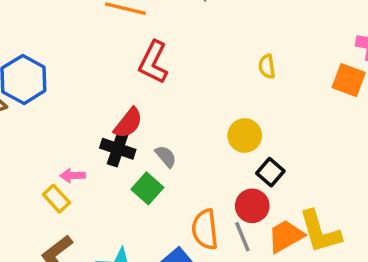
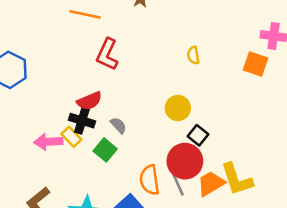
red semicircle: (128, 123) -> (89, 101), turned 30
pink arrow: (73, 176) -> (48, 142), size x1.5
yellow rectangle: (56, 199) -> (71, 137), moved
red circle: (252, 206) -> (185, 161), size x1.4

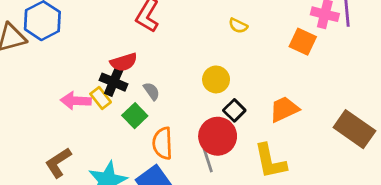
yellow semicircle: (193, 55) -> (238, 26), turned -60
orange semicircle: (150, 180) -> (163, 143), moved
orange trapezoid: (211, 183) -> (284, 109), moved

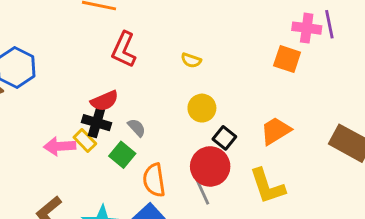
yellow semicircle: (238, 26) -> (191, 60), moved

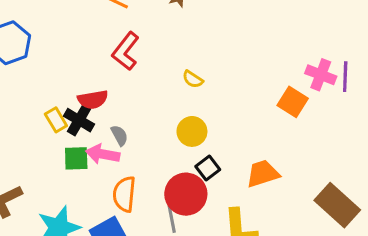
yellow rectangle: (85, 141) -> (56, 120), moved
pink arrow: (60, 146) -> (103, 154), moved
green square: (122, 155) -> (76, 158), moved, turned 35

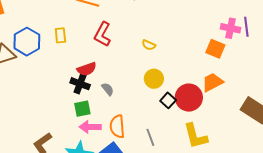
yellow rectangle: (56, 120) -> (60, 35), moved, turned 35
pink arrow: (103, 154) -> (90, 127), moved
orange trapezoid: (263, 174) -> (212, 82), moved
red circle: (186, 194) -> (189, 98), moved

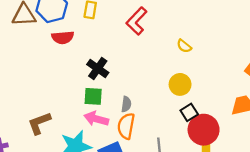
red semicircle: (87, 69) -> (63, 37), moved
gray semicircle: (108, 89) -> (126, 104), moved, turned 32
red circle: (189, 98) -> (204, 130), moved

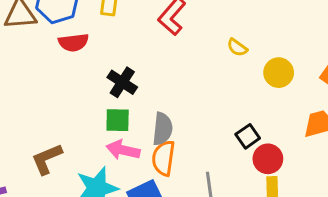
yellow circle: (180, 84) -> (279, 73), moved
gray semicircle: (126, 104) -> (163, 129), size x1.5
red circle: (204, 130) -> (268, 159), size x0.7

